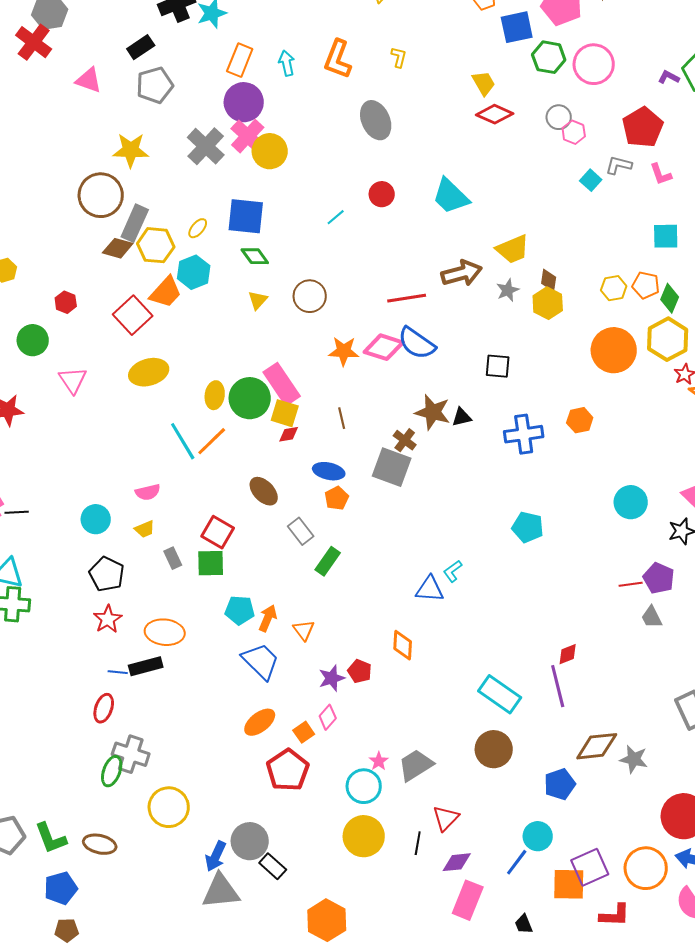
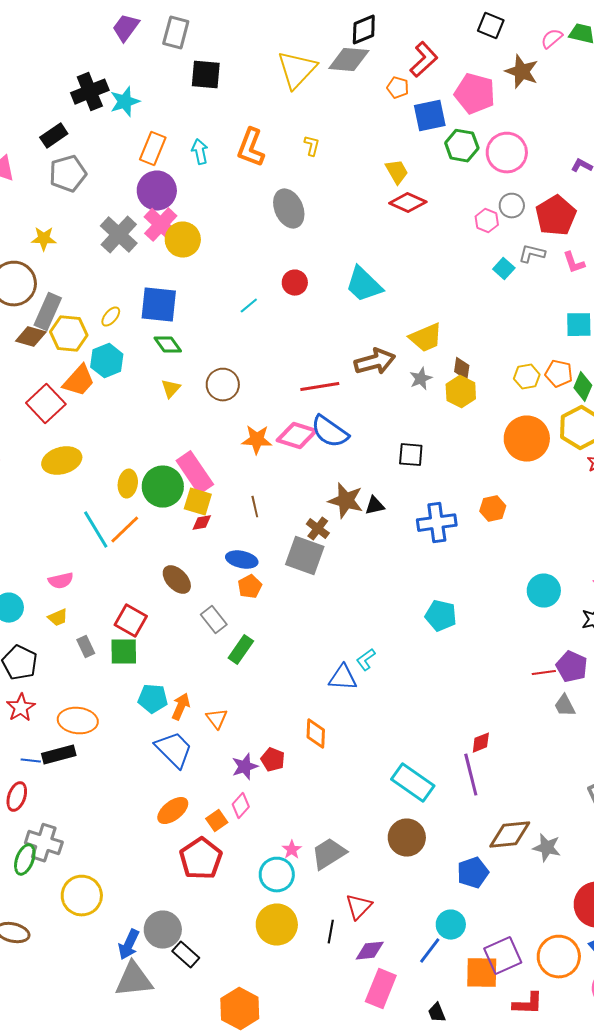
gray circle: (559, 117) -> (512, 206), moved
yellow star: (131, 150) -> (44, 239), size x0.7

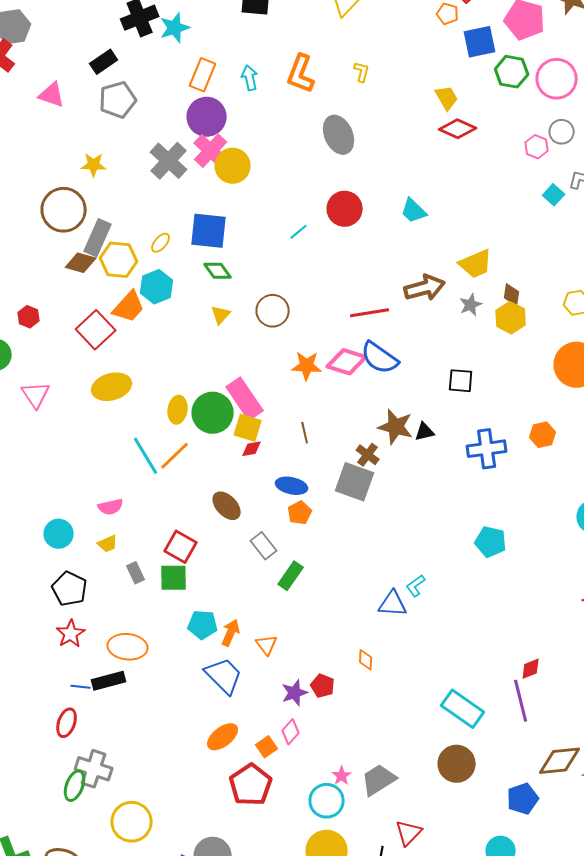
red circle: (295, 283) -> (345, 209), size x1.4
cyan trapezoid: (364, 285) -> (414, 211), size x0.7
orange diamond: (316, 734) -> (366, 660), size x0.7

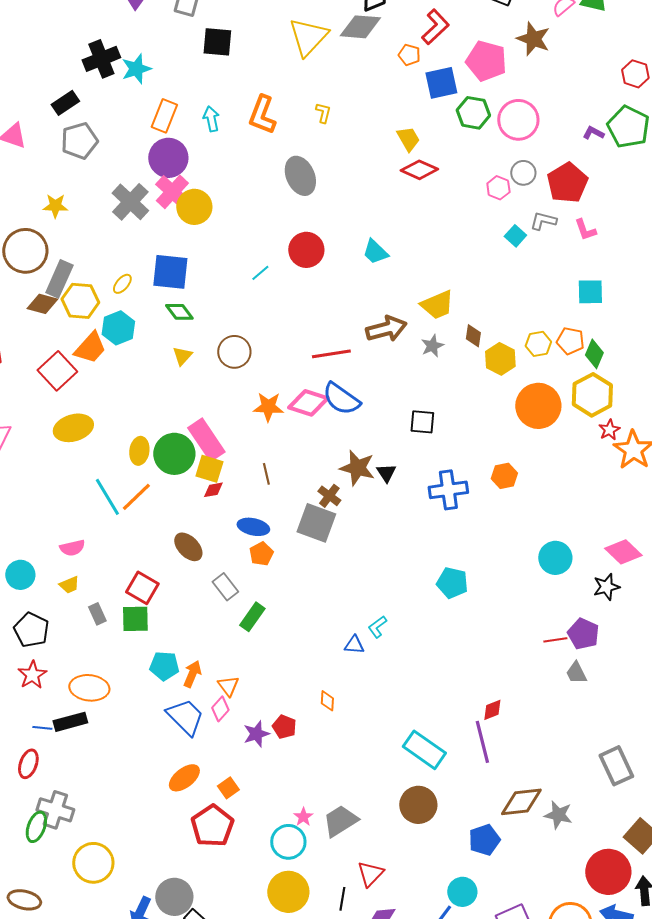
yellow hexagon: (511, 318) -> (500, 359), moved
black triangle: (425, 432) -> (386, 473), turned -50
blue triangle: (393, 604) -> (354, 645), size x0.7
pink diamond: (291, 732) -> (220, 709), moved

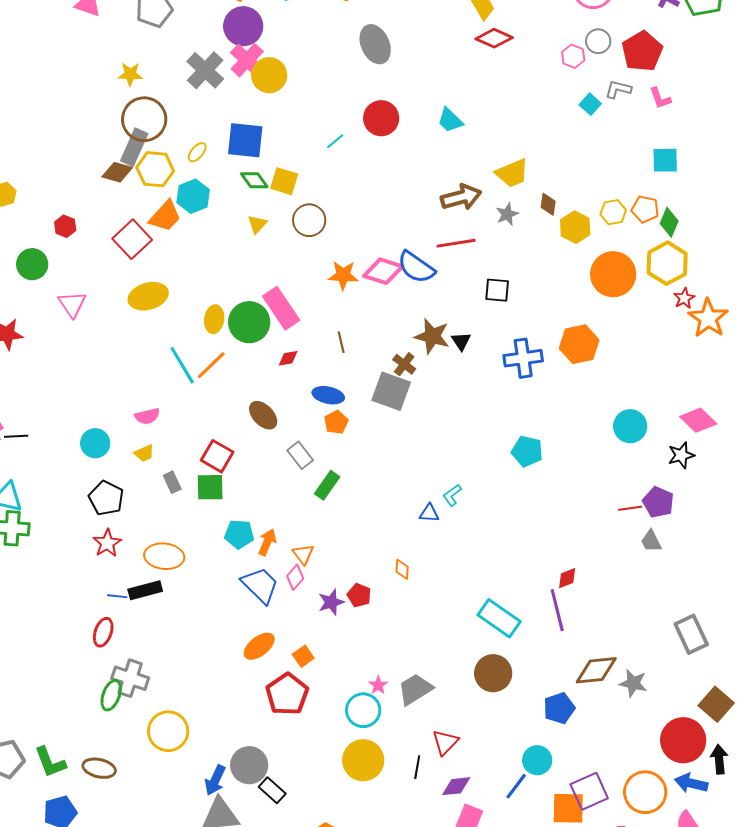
brown circle: (25, 251) -> (144, 119), moved
red line: (331, 354) -> (456, 243), moved
yellow square: (209, 469) -> (284, 181), moved
orange hexagon: (504, 476) -> (579, 344), size x1.5

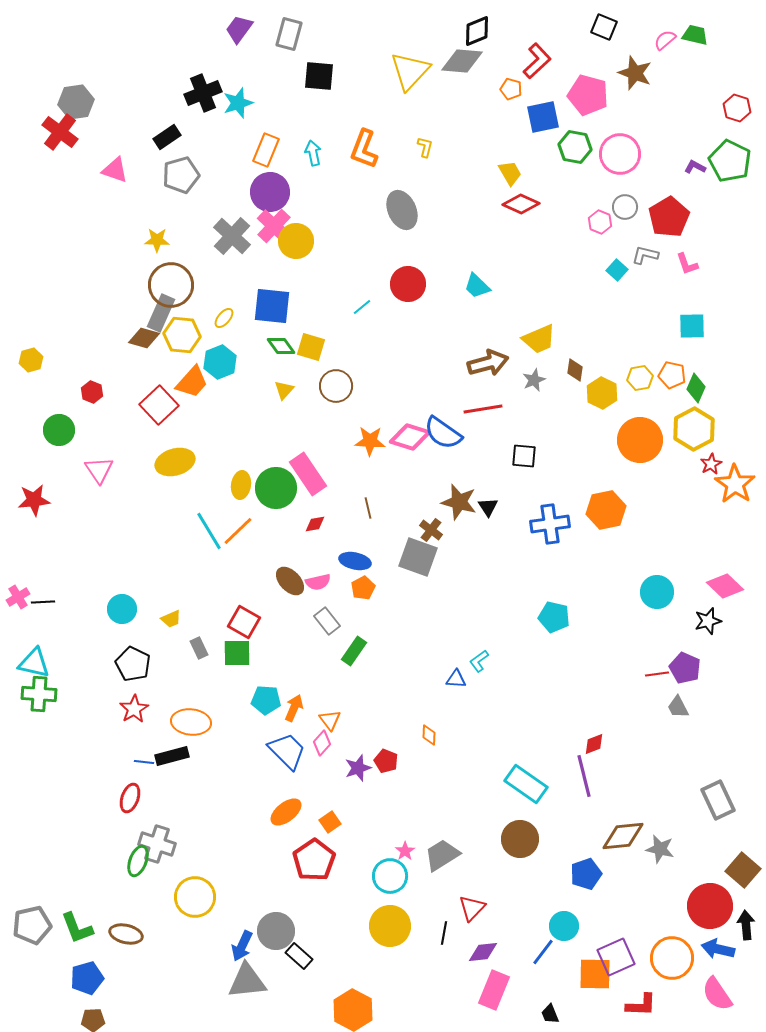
pink semicircle: (147, 416) -> (318, 582), moved

